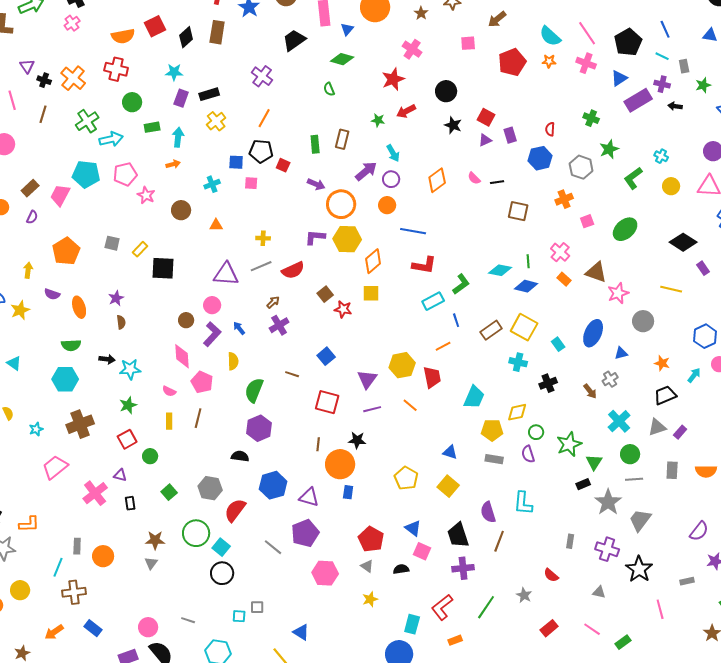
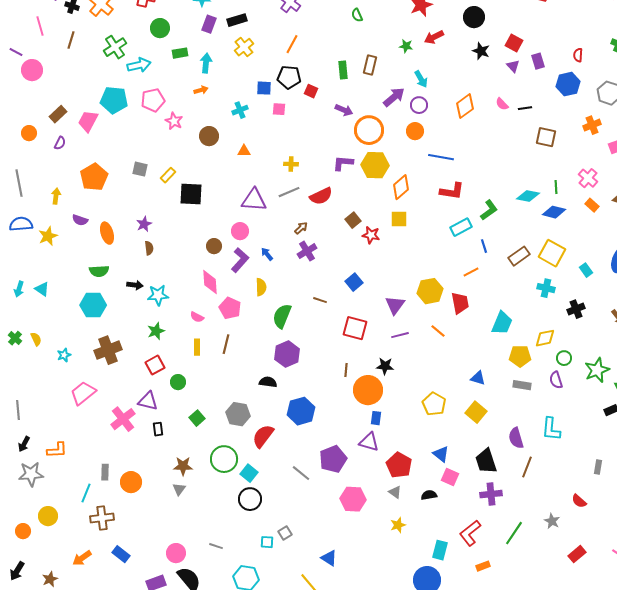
purple triangle: (485, 140) -> (513, 66), turned -48
purple triangle: (120, 475) -> (148, 401), size x1.5
purple triangle: (309, 497) -> (369, 442), moved
gray square: (257, 607) -> (285, 533), turned -32

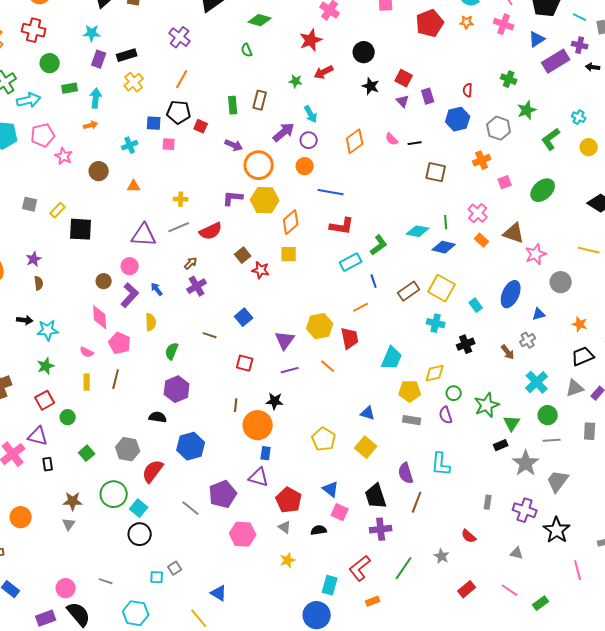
green semicircle: (282, 316) -> (172, 351), size x0.7
red square: (355, 328) -> (245, 363), size x0.7

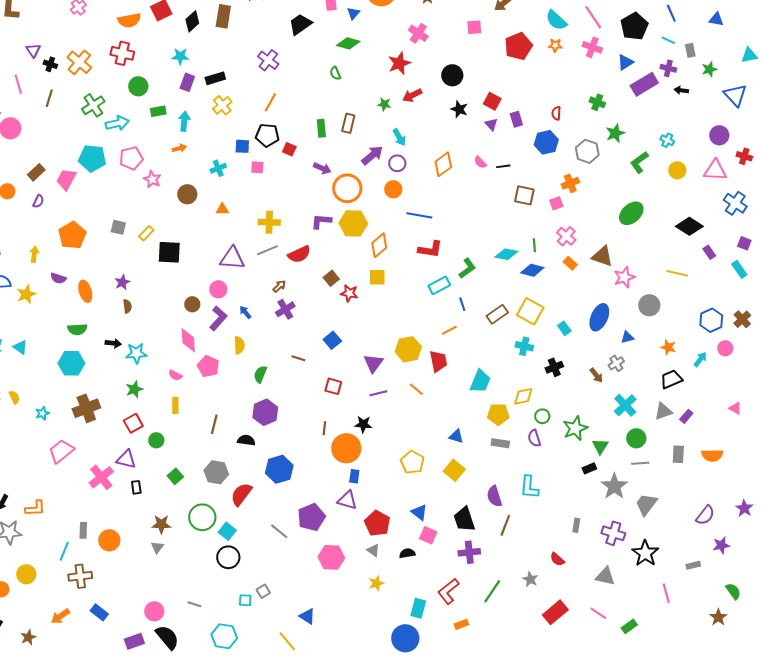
pink square: (505, 182) -> (556, 203), moved
yellow cross: (181, 199) -> (269, 222), size x1.5
brown line: (116, 379) -> (214, 424), moved
gray triangle: (517, 553) -> (605, 576), size x1.5
red rectangle: (467, 589) -> (555, 612), size x1.4

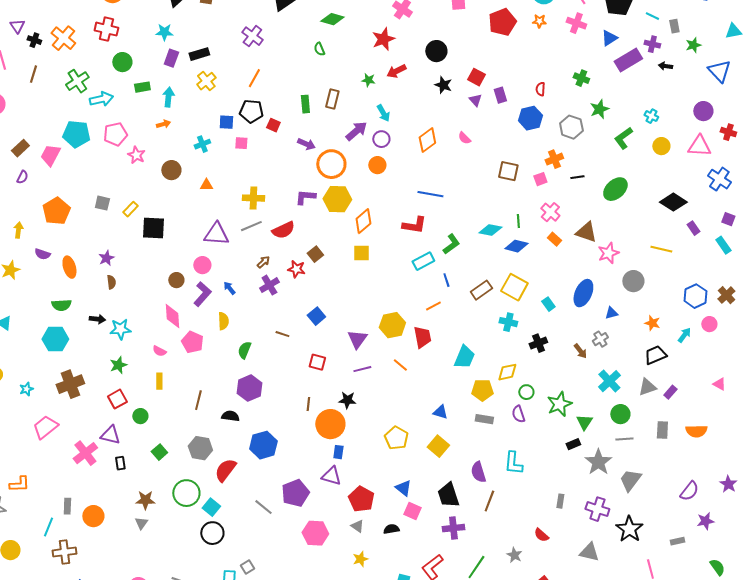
black line: (503, 166) -> (577, 177), moved
blue line: (419, 215) -> (430, 194), moved
red star: (349, 293) -> (296, 269), moved

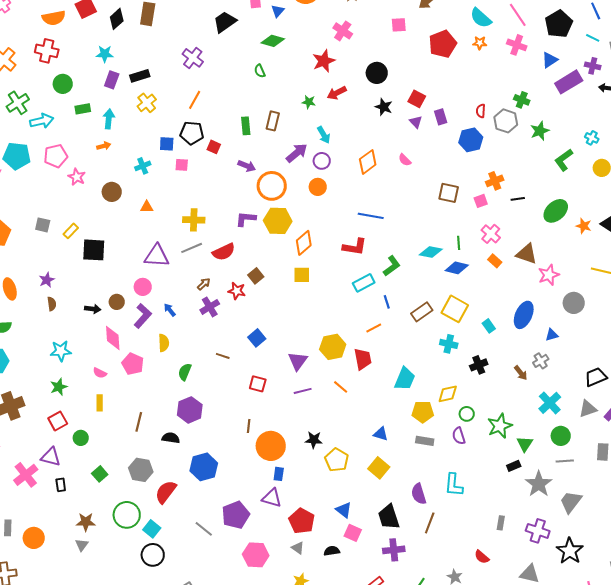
gray hexagon: (571, 127) -> (506, 121), moved
black arrow: (97, 319) -> (93, 309), moved
orange star: (652, 323) -> (584, 226), moved
black star: (347, 400) -> (314, 440), moved

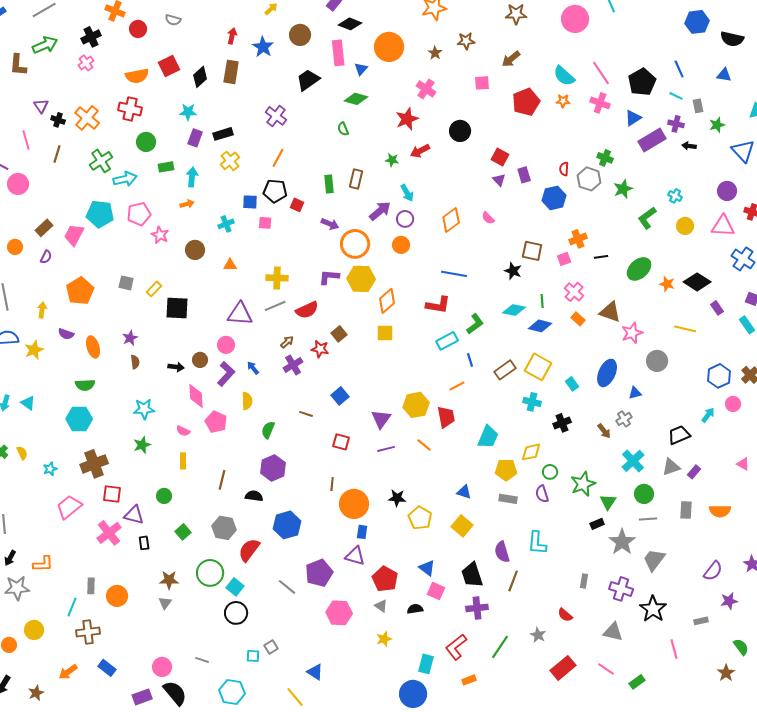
black star: (384, 107) -> (513, 271), moved
red square: (58, 421) -> (112, 494), moved, turned 36

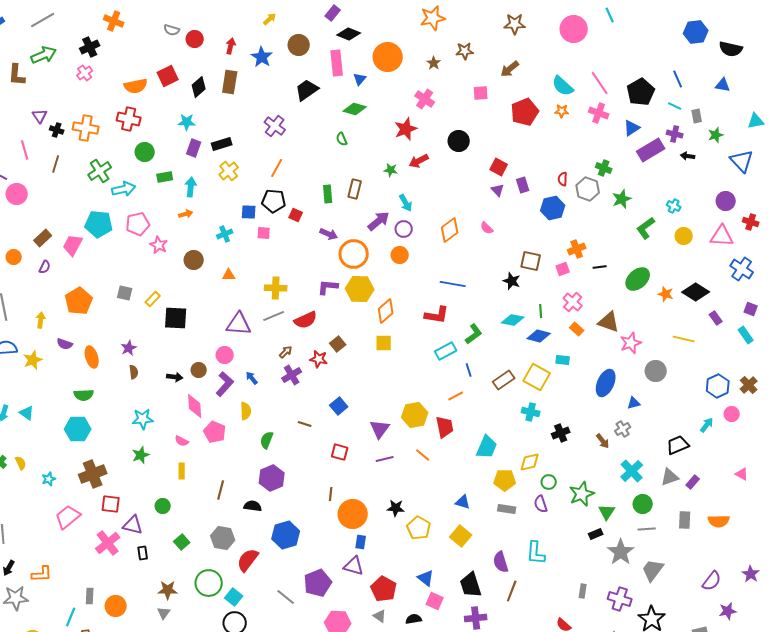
red circle: (138, 29) -> (195, 39), moved
orange cross: (87, 118) -> (86, 128), turned -30
cyan rectangle: (572, 384) -> (563, 360), moved, turned -48

